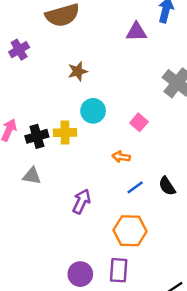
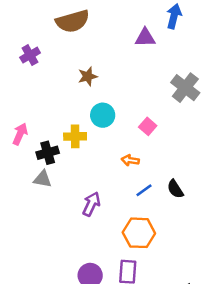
black cross: (37, 136) -> (48, 153), moved

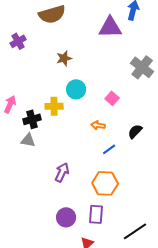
purple triangle: (145, 38) -> (110, 27), size x1.4
black semicircle: (175, 189) -> (135, 131), moved, turned 77
purple arrow: (91, 204) -> (62, 172), moved

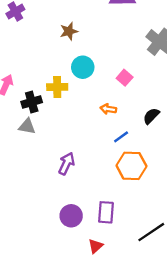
orange hexagon: (105, 183) -> (131, 166), moved

